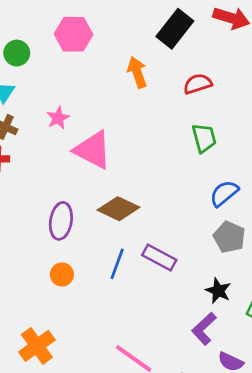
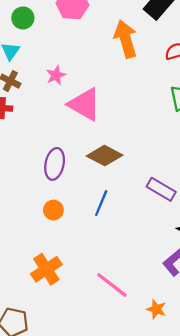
orange arrow: (137, 72) -> (126, 39), size x1.4
purple rectangle: (159, 257) -> (161, 189), moved
orange cross: (37, 346) -> (46, 269), moved

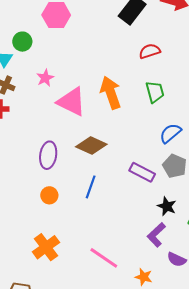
green circle: (23, 18) -> (22, 42), moved
orange arrow: (126, 39) -> (111, 93), moved

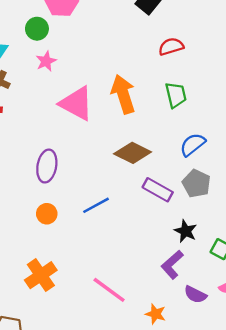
green circle: (22, 42) -> (37, 29), moved
pink star: (45, 78) -> (46, 61), moved
brown diamond: (91, 146) -> (133, 153), moved
blue line: (91, 187) -> (96, 205), turned 40

